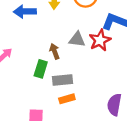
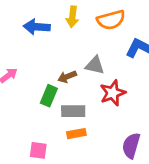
red star: (100, 40) -> (113, 93), moved
brown arrow: (55, 51) -> (67, 77), turned -98

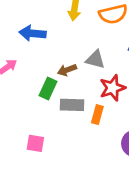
blue arrow: (37, 27) -> (32, 33), moved
orange rectangle: (76, 134) -> (97, 115), moved, turned -66

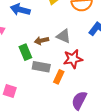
green rectangle: (48, 89) -> (25, 52), turned -56

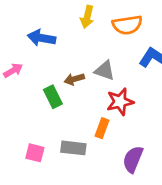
gray rectangle: (41, 67) -> (73, 148), moved

